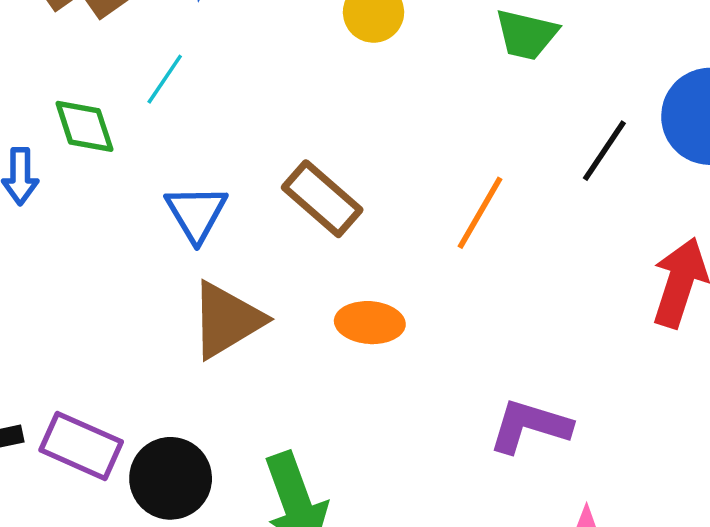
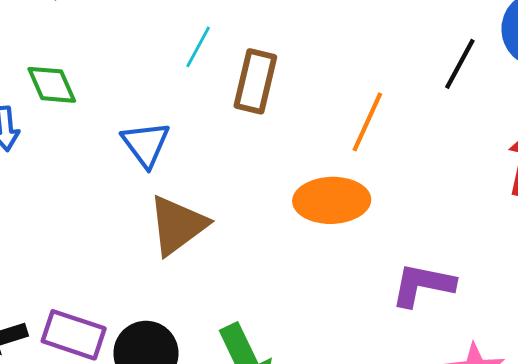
cyan line: (165, 79) -> (198, 47), moved
brown rectangle: (322, 199) -> (255, 81), moved, turned 68
orange ellipse: (370, 323) -> (332, 200), moved, size x1.4

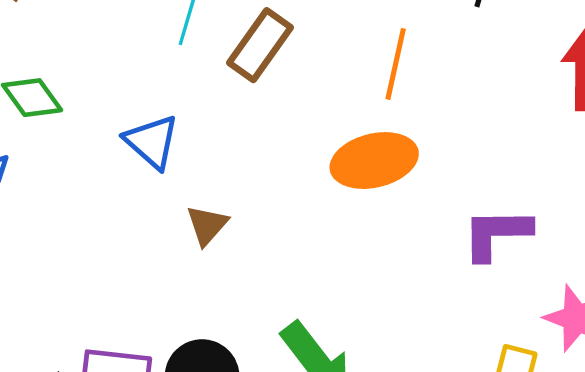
brown rectangle: (255, 81) -> (260, 45), turned 34
brown triangle: (178, 225) -> (207, 225), size x0.6

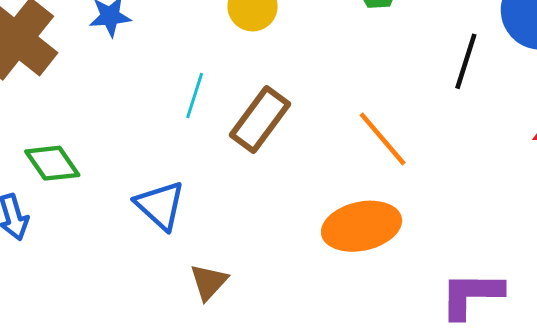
orange line: (396, 64) -> (383, 139), turned -54

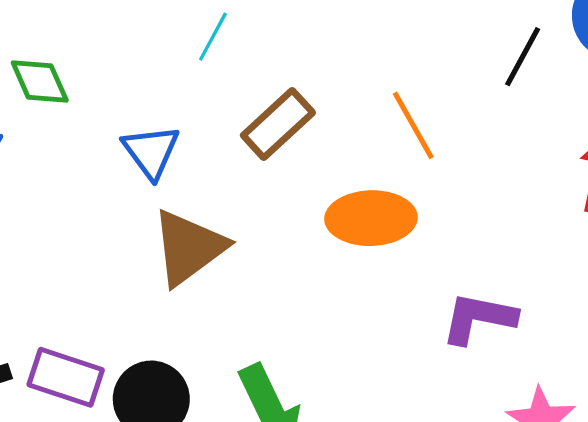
brown rectangle: (260, 120) -> (278, 124), moved
brown triangle: (209, 282) -> (189, 247), size x1.8

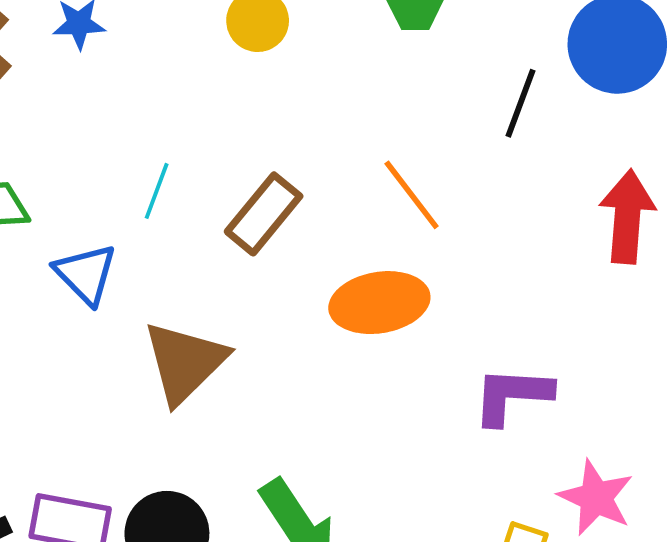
cyan line: (213, 37) -> (157, 191), moved
blue triangle: (151, 152) -> (86, 274), moved

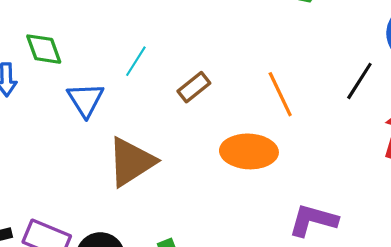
black line: (521, 103) -> (359, 81), moved
brown rectangle: (264, 214) -> (194, 87), size x0.7

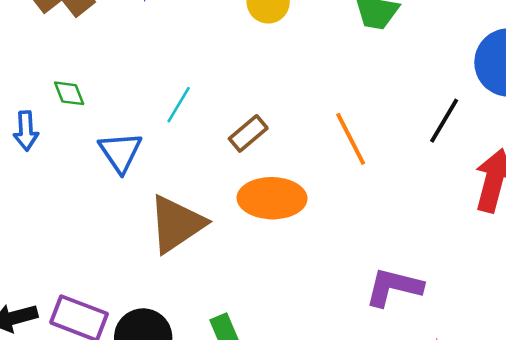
green diamond: (44, 49) -> (69, 93), size x0.7
orange ellipse: (249, 151) -> (272, 198), moved

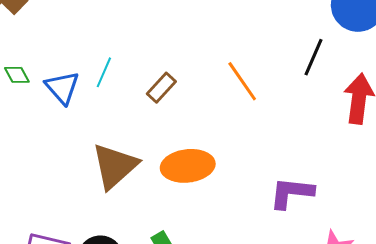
blue triangle: (120, 152) -> (62, 88), moved
orange ellipse: (272, 198) -> (188, 166), moved

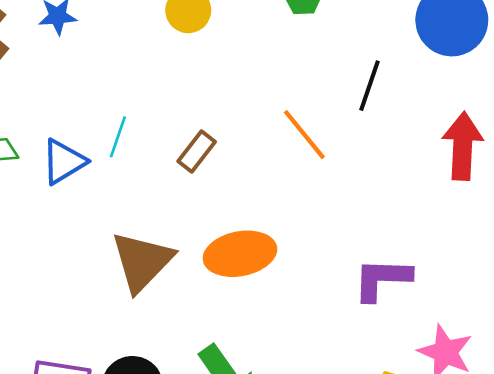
black line: (313, 57) -> (370, 86), moved
blue triangle: (62, 88) -> (64, 162), turned 45

